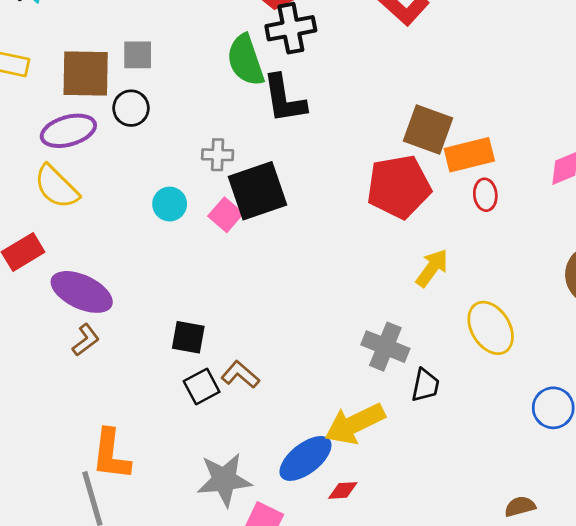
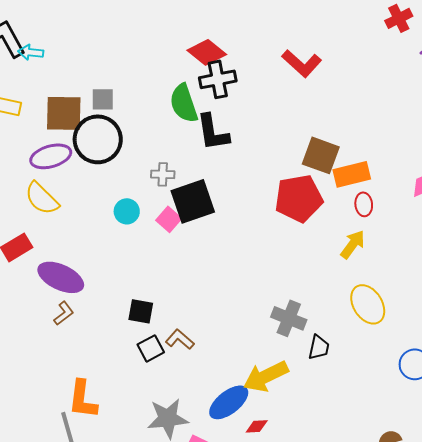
black circle: (131, 108) -> (98, 139), size x1.8
yellow arrow: (432, 268) -> (353, 244), moved

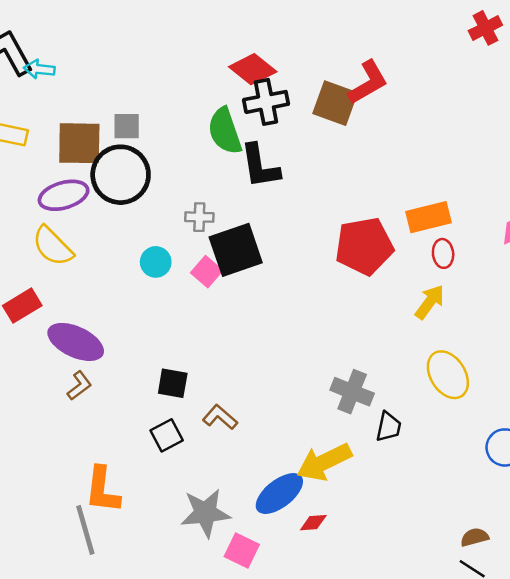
red L-shape: (302, 63) -> (368, 83), turned -72
brown square: (321, 155) -> (335, 103), moved
black square: (151, 348) -> (167, 435), moved

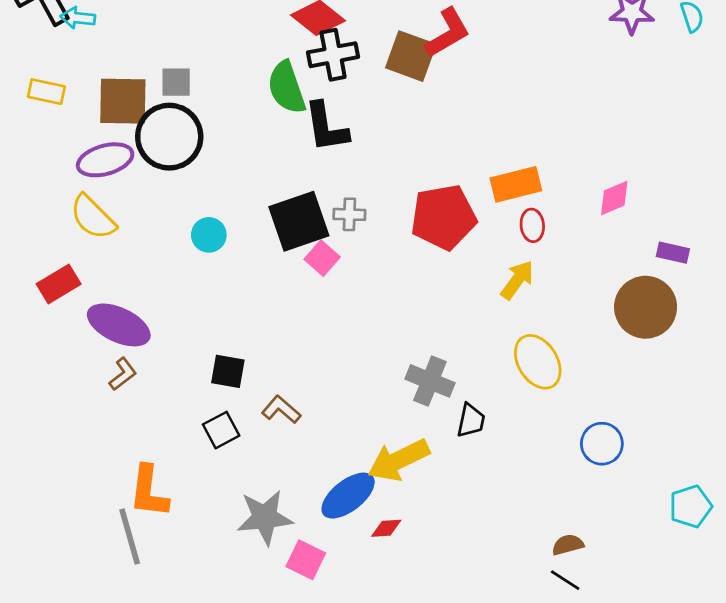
gray cross: (199, 217) -> (349, 214), moved
pink square: (207, 272) -> (322, 258), moved

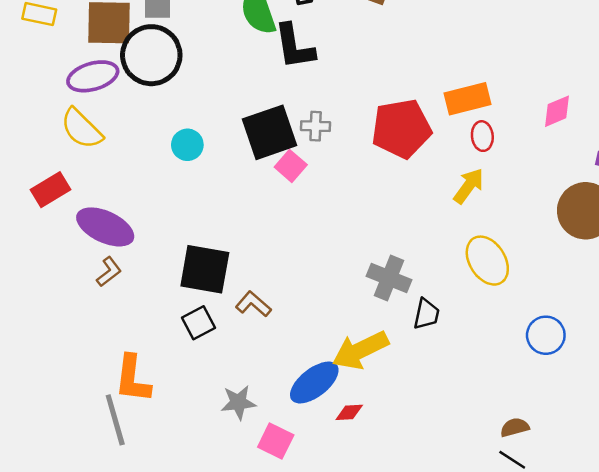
black square: (228, 371) -> (205, 269), size x1.6
gray star: (265, 517) -> (238, 402), size x0.7

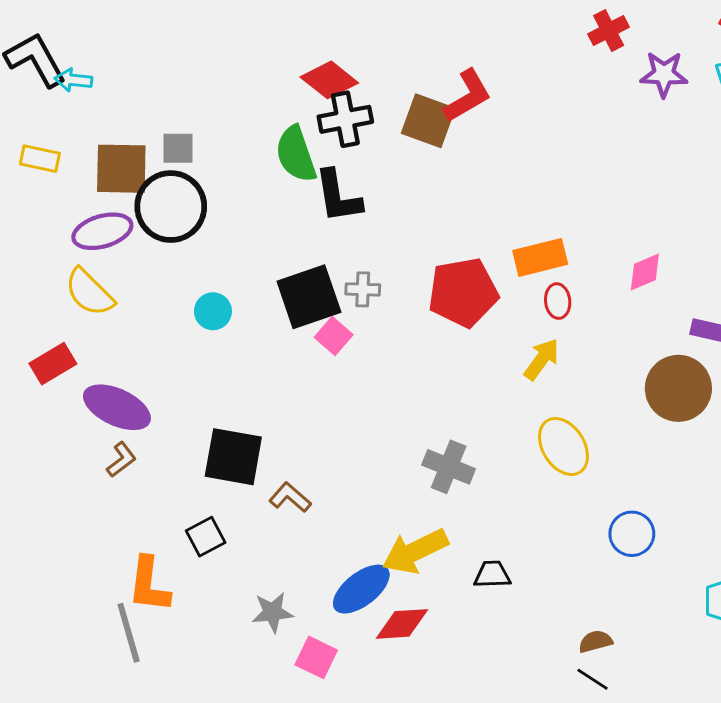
black trapezoid: (426, 314) -> (492, 575), moved, turned -104
black square: (199, 323) -> (206, 537), moved
red diamond: (349, 412) -> (402, 624), size x1.6

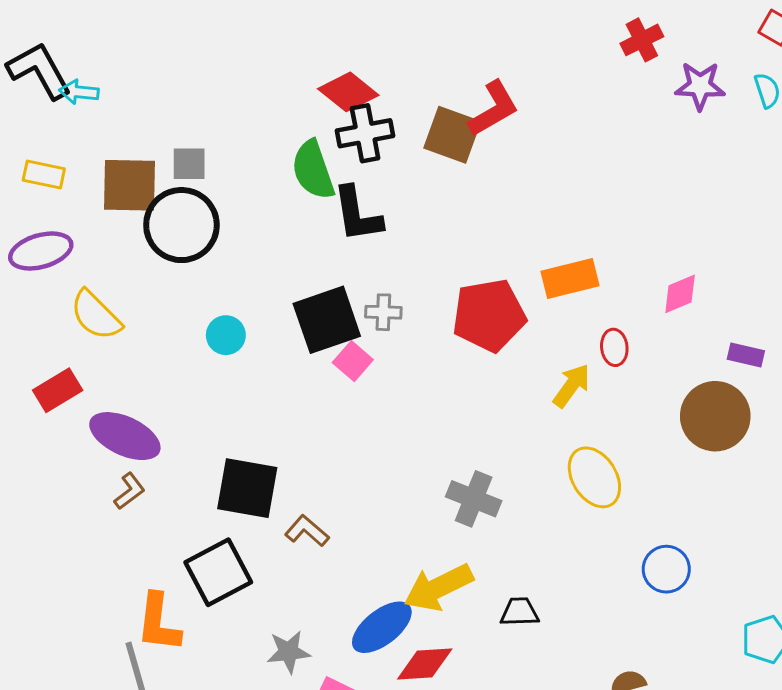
purple ellipse: (102, 231) -> (41, 251), moved
red ellipse: (558, 301) -> (614, 347), moved
black square: (206, 537) -> (218, 572), size x1.6

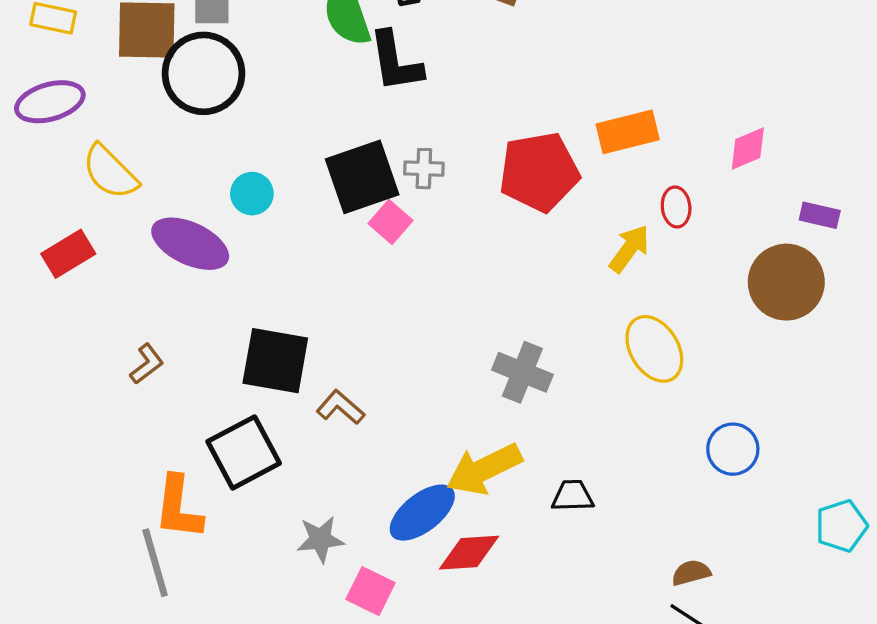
purple ellipse: (125, 436) -> (190, 244), moved

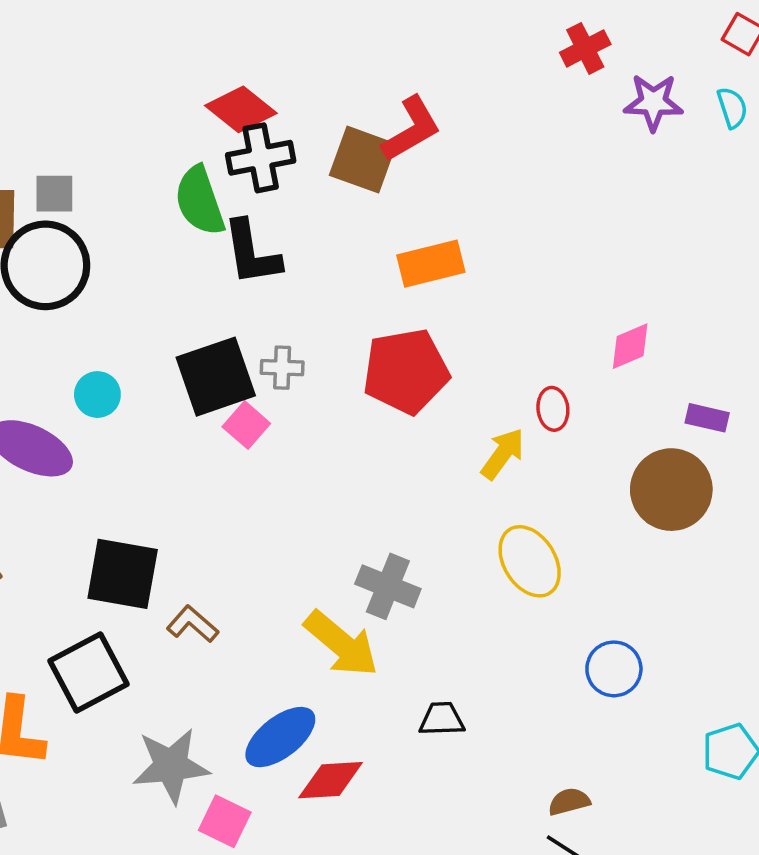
orange rectangle: (628, 132) -> (431, 264), moved
yellow arrow: (484, 469) -> (341, 644), moved, turned -114
gray star: (320, 539) -> (171, 766), size x1.5

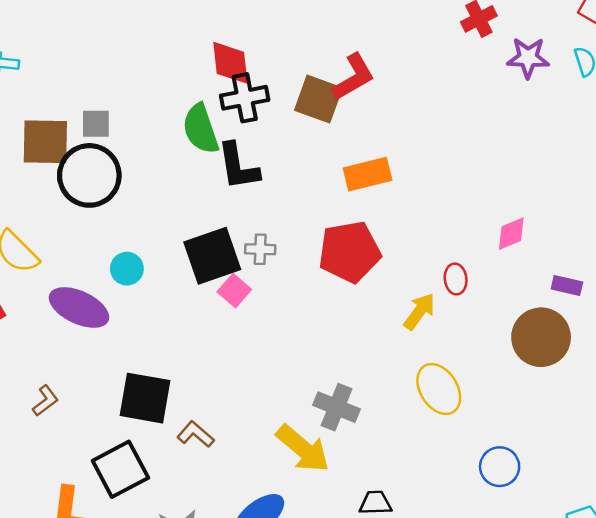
red diamond: (241, 109) -> (230, 63), turned 45

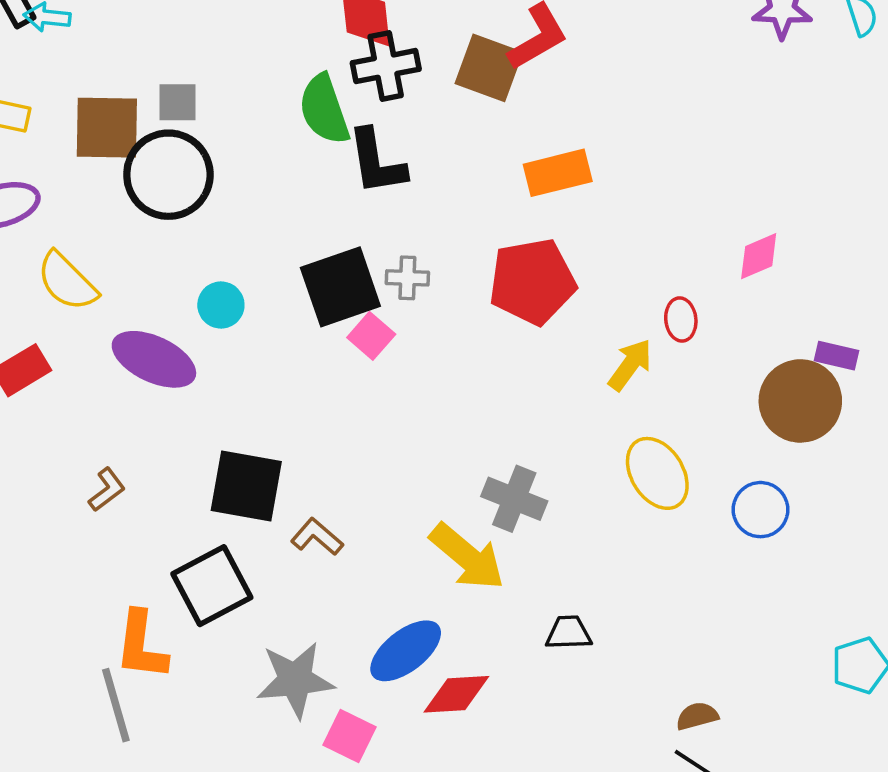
purple rectangle: (567, 285) -> (837, 356), moved
blue circle: (500, 467) -> (760, 510), moved

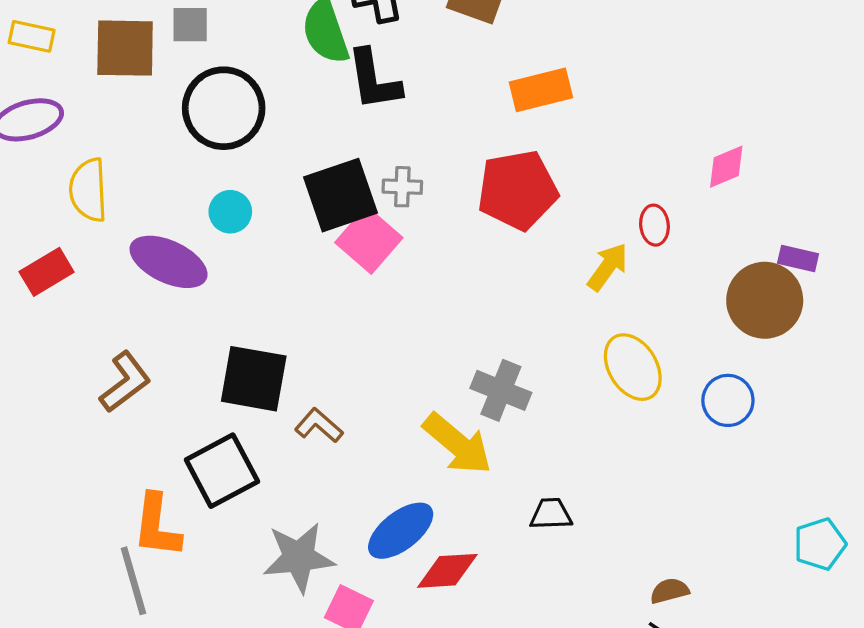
black circle: (168, 175) -> (224, 108), moved
yellow semicircle: (67, 281) -> (88, 190), turned 42
pink square: (371, 336) -> (369, 240), size x1.5
brown L-shape: (107, 490) -> (125, 382), size x1.5

